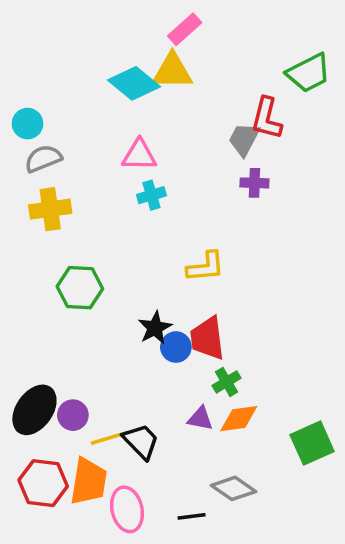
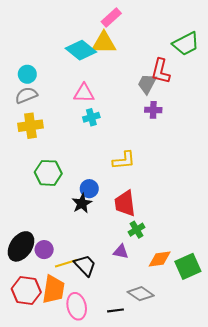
cyan circle: (27, 124) -> (27, 74), moved
black star: (155, 328) -> (82, 203), moved
blue circle: (176, 347) -> (89, 189), moved
orange diamond: (239, 419) -> (160, 259), moved

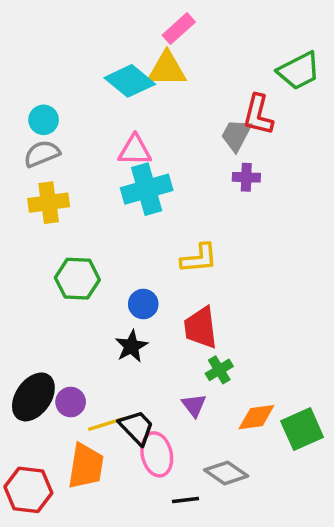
cyan cross: (91, 117) -> (147, 189), size x1.8
black star: (82, 203) -> (131, 346), moved
purple triangle: (121, 252) -> (194, 405), turned 42
red hexagon: (26, 291) -> (28, 490), moved
pink ellipse: (77, 306) -> (157, 454), moved

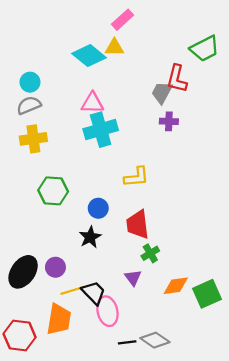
yellow triangle: (167, 69) -> (114, 47), size x0.7
purple circle: (71, 402) -> (55, 267), moved
gray diamond: (226, 473) -> (155, 340), moved

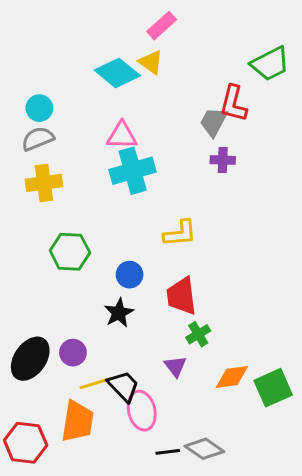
yellow triangle: (114, 47) -> (151, 62), turned 36

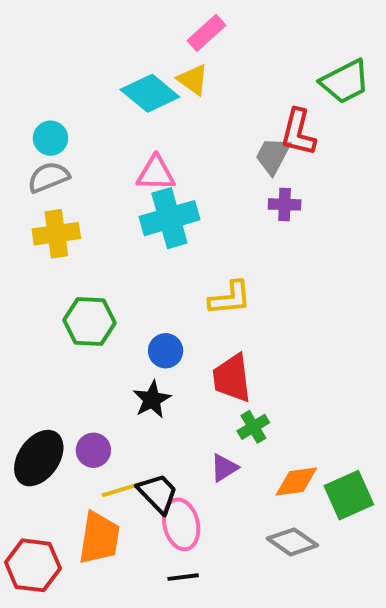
purple triangle: (175, 366) -> (224, 468), turned 35
gray diamond: (204, 449) -> (292, 542), moved
black line: (168, 452) -> (183, 577), moved

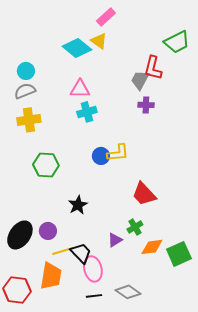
cyan cross: (169, 218) -> (87, 112), size x0.7
blue circle: (166, 351) -> (101, 156), moved
red trapezoid: (232, 378) -> (144, 194), moved, turned -36
green cross: (253, 427) -> (135, 227), moved
gray diamond: (292, 542) -> (128, 292), moved

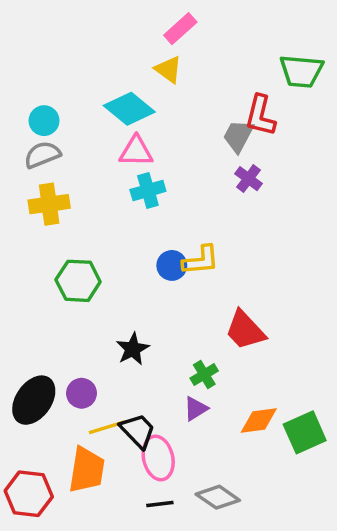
green trapezoid: (177, 42) -> (301, 71), turned 32
cyan diamond: (77, 48) -> (129, 109), moved
purple cross: (146, 105) -> (248, 179), turned 35
green cross: (135, 227) -> (204, 374), moved

